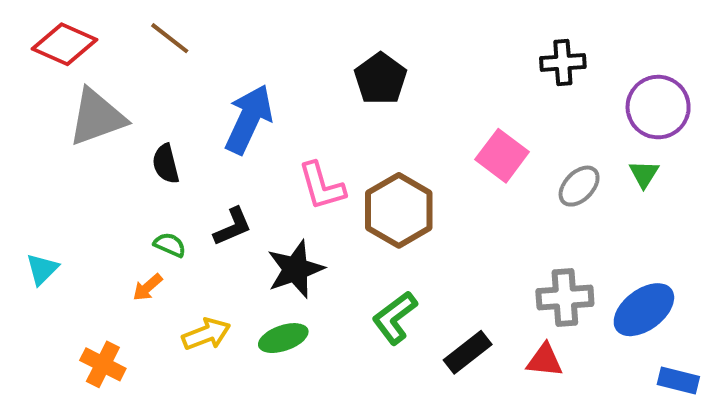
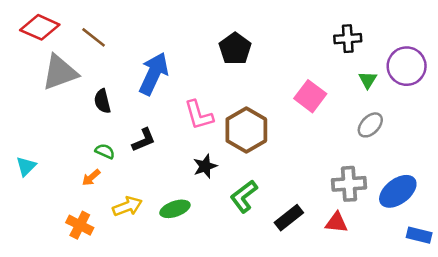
brown line: (170, 38) -> (94, 37), moved
green triangle: (644, 174) -> (368, 80), moved
gray ellipse: (579, 186) -> (370, 125), moved
black star: (295, 269) -> (205, 166), moved, size x0.7
orange cross: (103, 364) -> (80, 225), moved

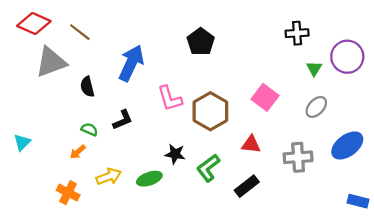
pink square: (310, 96) -> (265, 97), moved
black star: (205, 166) -> (175, 154), moved, turned 30
blue ellipse: (398, 191) -> (347, 145), moved
red triangle: (336, 223) -> (251, 144), moved

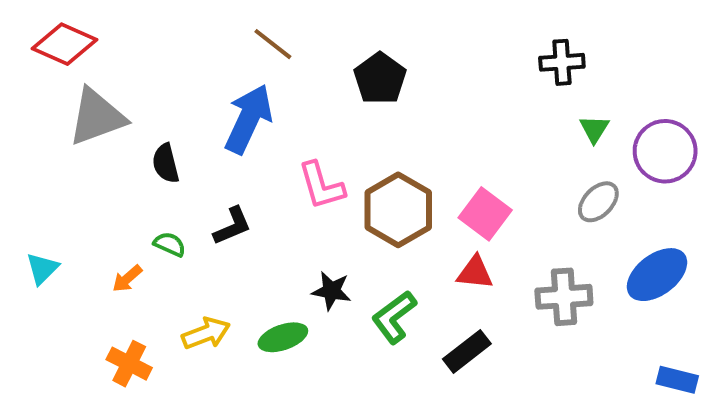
brown line: (80, 32) -> (273, 44), moved
purple circle: (347, 57) -> (665, 151), moved
pink square: (265, 97) -> (485, 214), moved
orange arrow: (78, 152) -> (127, 279), moved

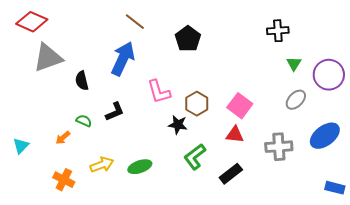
brown hexagon: (398, 210) -> (197, 104), size x0.7
cyan triangle: (42, 269) -> (21, 146), moved
black star: (331, 291) -> (178, 125), moved

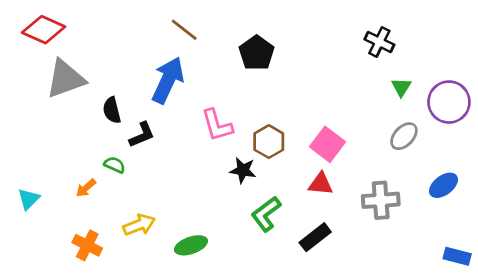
black cross: (278, 31) -> (379, 42), turned 30
black L-shape: (115, 112) -> (142, 135), moved
blue ellipse: (325, 136) -> (444, 185), size x0.7
green ellipse: (140, 167) -> (191, 245), moved

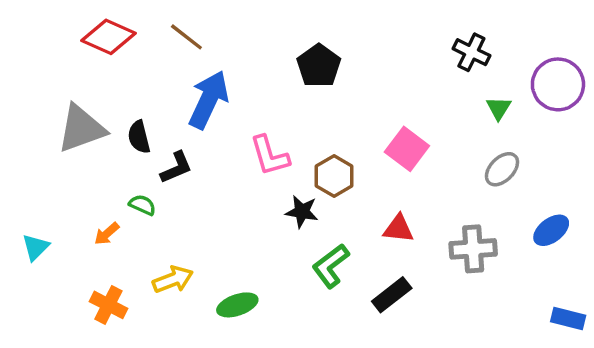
red diamond: (44, 30) -> (108, 37), moved
brown line: (184, 30) -> (186, 37), moved
gray triangle: (65, 79) -> (81, 129), moved
purple circle: (449, 102) -> (558, 84), moved
pink square: (327, 144) -> (407, 149), moved

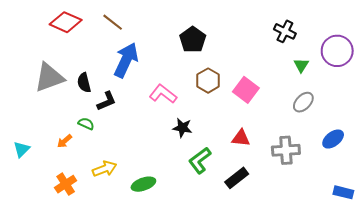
pink L-shape: (270, 156) -> (163, 94), turned 144
brown hexagon: (334, 176) -> (208, 81), moved
orange cross: (108, 305) -> (66, 184), turned 30

